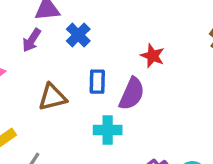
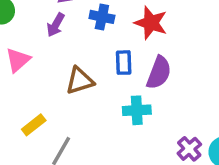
blue cross: (78, 35) -> (102, 17), turned -30
red star: (153, 56) -> (151, 23), moved, size x1.4

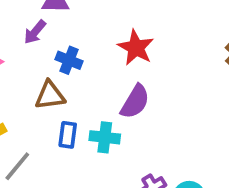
blue cross: (102, 17) -> (69, 60), moved
blue rectangle: (124, 63) -> (68, 135), moved

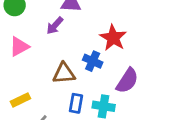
red star: (136, 48) -> (113, 38), moved
blue cross: (69, 60) -> (93, 61), moved

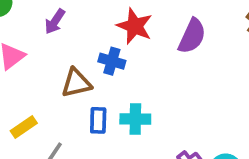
purple semicircle: (127, 81) -> (192, 36), moved

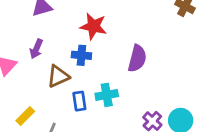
purple arrow: (55, 21) -> (36, 49), moved
purple semicircle: (192, 36) -> (137, 58), moved

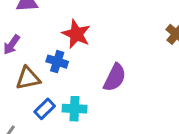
blue rectangle: (79, 101) -> (45, 109), turned 42

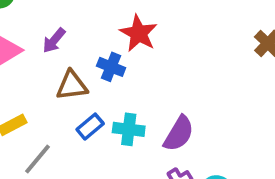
purple semicircle: (115, 78) -> (179, 134), moved

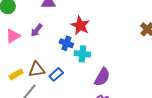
brown triangle: (72, 85) -> (37, 69), moved
cyan cross: (129, 129) -> (82, 54), moved

